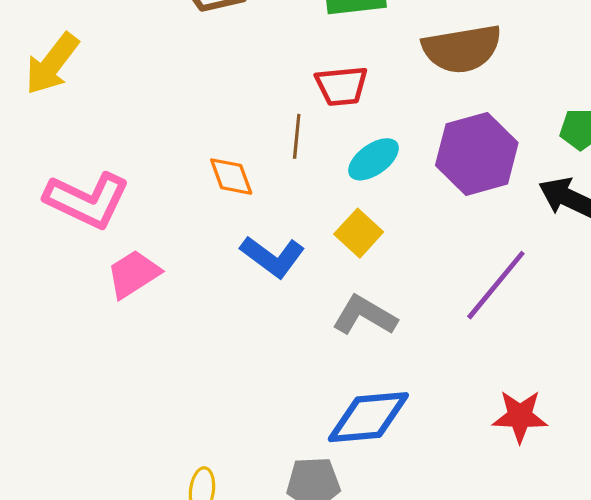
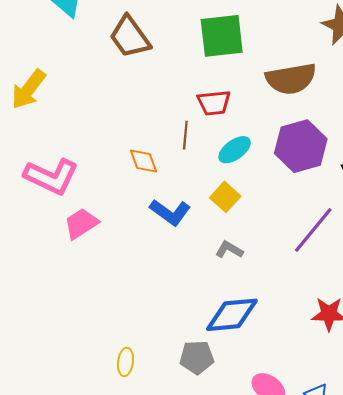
gray L-shape: (365, 315) -> (229, 250), size x0.7

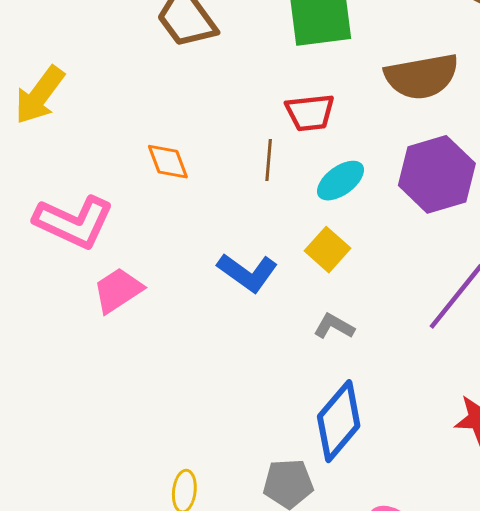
orange diamond: (143, 161) -> (168, 162), moved
blue diamond: (232, 315) -> (339, 421), turned -44

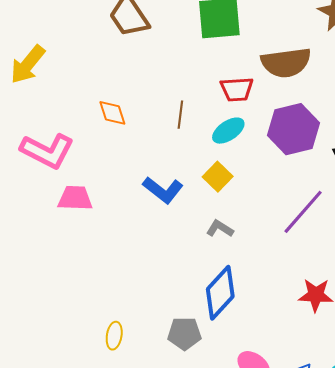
red trapezoid: (310, 112) -> (237, 89), moved
pink trapezoid: (118, 290) -> (75, 198), turned 33

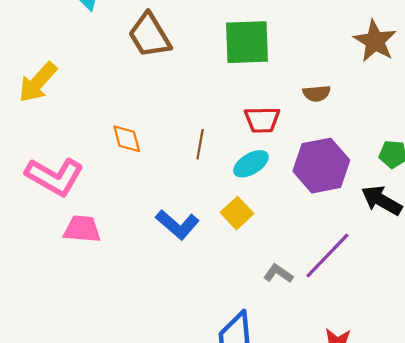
brown semicircle: (286, 63) -> (317, 93), size x0.5
gray L-shape: (220, 229) -> (278, 274), moved

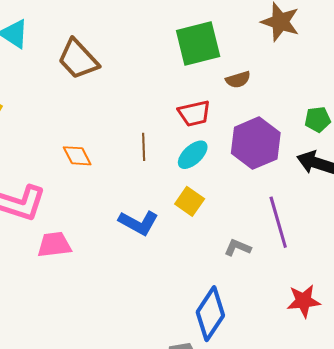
green square: (247, 42) -> (198, 44), moved
purple line: (327, 255) -> (278, 222), turned -48

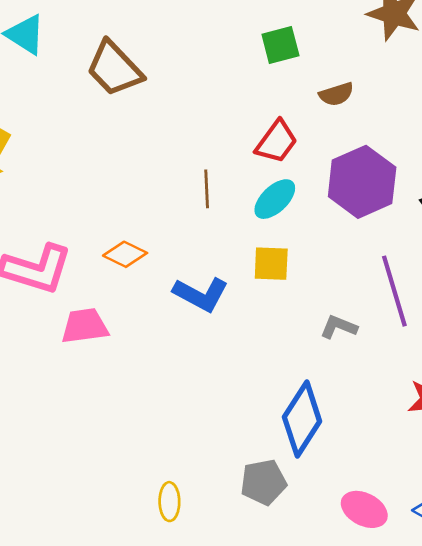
green square: (198, 44) -> (280, 45), size x0.6
red trapezoid: (194, 113) -> (276, 142), turned -40
orange diamond: (77, 156) -> (125, 254), moved, turned -36
yellow square: (190, 201) -> (271, 264), turned -32

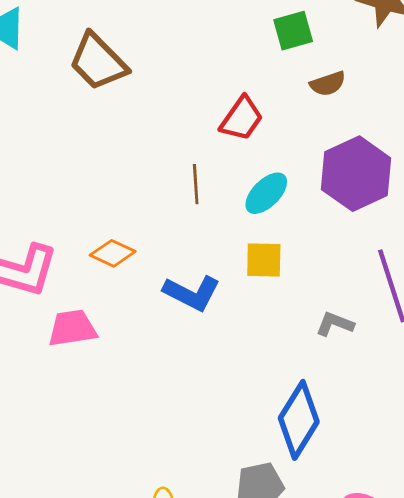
green square: (280, 45) -> (293, 31), moved
red trapezoid: (276, 142) -> (242, 119), moved

